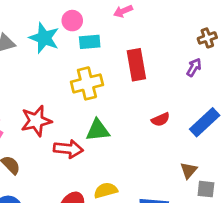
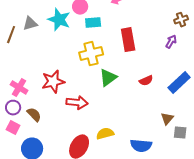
green triangle: (98, 130) -> (108, 78), moved, turned -30

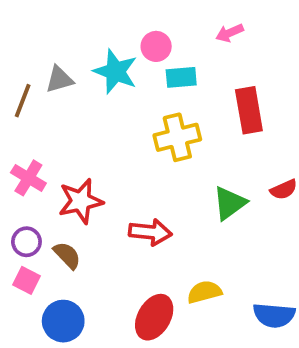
green triangle: (108, 78) -> (230, 203), moved
red star: (53, 82) -> (81, 201), moved
pink cross: (19, 88) -> (28, 178), moved

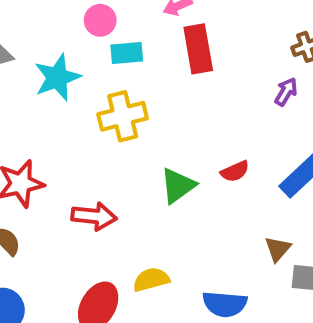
cyan star: (115, 72) -> (57, 77), moved, turned 30
red rectangle: (249, 110) -> (198, 49), moved

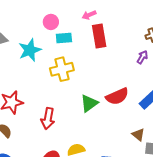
red semicircle: (235, 171) -> (117, 96), size x1.6
red arrow: (94, 216) -> (48, 118), turned 95
brown triangle: (278, 249) -> (138, 135), turned -32

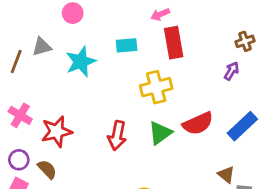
pink circle: (51, 22) -> (73, 13), moved
yellow cross: (62, 69) -> (156, 87), moved
red arrow: (48, 118) -> (117, 136), moved

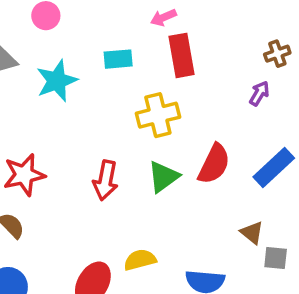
red semicircle: (198, 123) -> (214, 164), turned -40

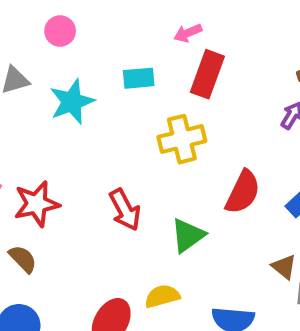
red rectangle: (181, 55) -> (207, 74), turned 30
green triangle: (163, 177) -> (188, 235), moved
red arrow: (106, 180) -> (125, 210), turned -39

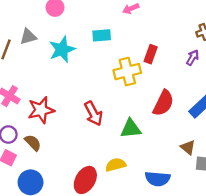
red rectangle: (207, 74) -> (151, 54), moved, size x0.7
green triangle: (188, 235) -> (131, 129), turned 30

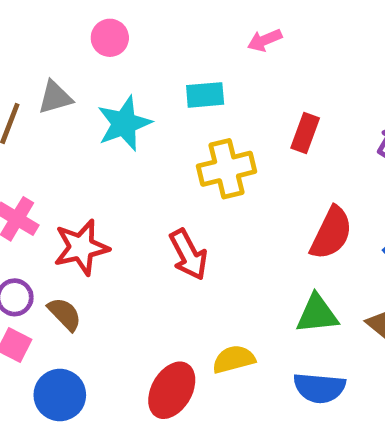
yellow cross: (127, 72) -> (227, 169), moved
green triangle: (131, 129) -> (317, 314), moved

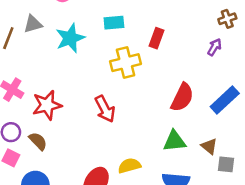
red rectangle: (305, 133) -> (156, 38), moved

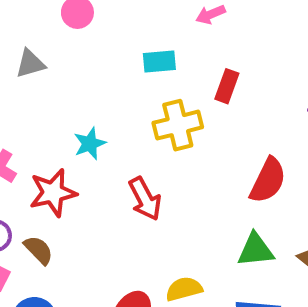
cyan star: (70, 38) -> (90, 144), moved, size x0.7

